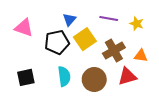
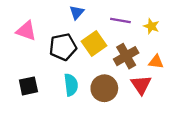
blue triangle: (69, 19) -> (77, 12), moved
red triangle: (127, 76) -> (141, 85), turned -48

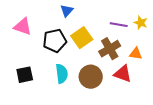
purple line: (120, 20) -> (119, 25), moved
yellow star: (151, 26) -> (141, 23), moved
red triangle: (141, 85) -> (123, 74), turned -36

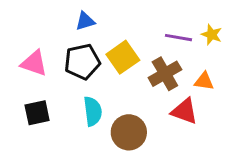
blue triangle: (67, 11) -> (85, 21), moved, turned 32
pink triangle: (23, 27) -> (34, 63), moved
brown circle: (91, 77) -> (129, 132), moved

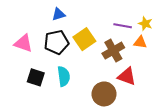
orange triangle: (204, 81) -> (140, 42), moved
black square: (37, 113) -> (36, 77), moved, turned 30
brown circle: (129, 132) -> (104, 94), moved

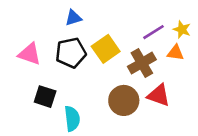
purple line: (123, 26) -> (153, 32), turned -42
cyan semicircle: (64, 76) -> (72, 119), moved
brown circle: (104, 94) -> (124, 100), moved

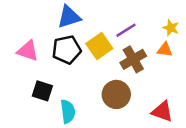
blue triangle: (73, 18) -> (69, 17), size x1.5
purple line: (153, 32) -> (126, 30), moved
red triangle: (159, 95) -> (162, 111), moved

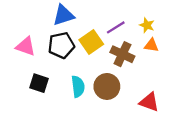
yellow star: (171, 28) -> (147, 25), moved
brown cross: (133, 59) -> (122, 54), turned -35
cyan semicircle: (68, 111) -> (78, 86), moved

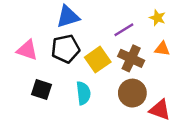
yellow star: (147, 25) -> (157, 18), moved
yellow square: (91, 42) -> (98, 60), moved
brown circle: (107, 86) -> (132, 93), moved

